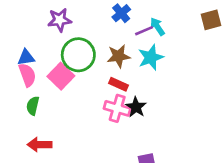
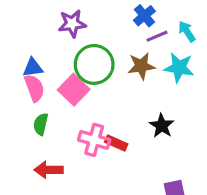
purple line: (144, 31) -> (157, 36), moved
cyan star: (151, 57) -> (179, 68), turned 30
red rectangle: (119, 84) -> (116, 143), moved
pink cross: (117, 108) -> (94, 140), moved

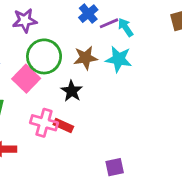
purple line: (157, 36) -> (109, 23), moved
black star: (162, 126) -> (72, 91), moved

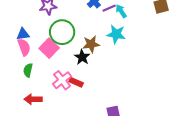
brown star: (85, 58) -> (91, 44), moved
pink cross: (44, 123) -> (62, 80), turned 36

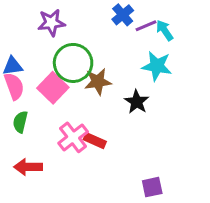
brown star: (91, 44) -> (98, 82), moved
black star: (82, 57) -> (137, 102), moved

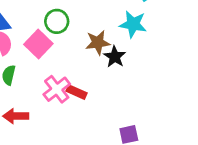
green circle: (73, 63) -> (57, 21), size x0.7
brown star: (98, 82) -> (98, 43), moved

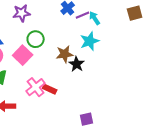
cyan star: (133, 24) -> (90, 41), turned -30

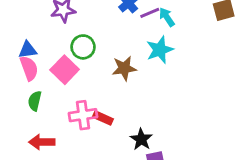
black star: (77, 64) -> (141, 139), moved
pink cross: (36, 87) -> (83, 115), turned 30

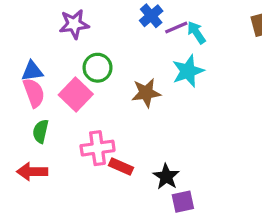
red rectangle: (103, 118) -> (121, 166), moved
red arrow: (42, 142) -> (32, 172), moved

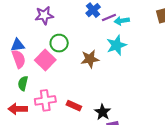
cyan arrow: (196, 33) -> (122, 21), turned -64
pink cross: (98, 148) -> (45, 100), moved

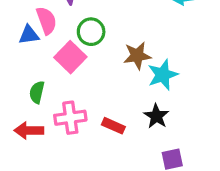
cyan star: (116, 45) -> (163, 75), moved
pink semicircle: (19, 59) -> (46, 21), moved
black star: (103, 112) -> (156, 116), moved

